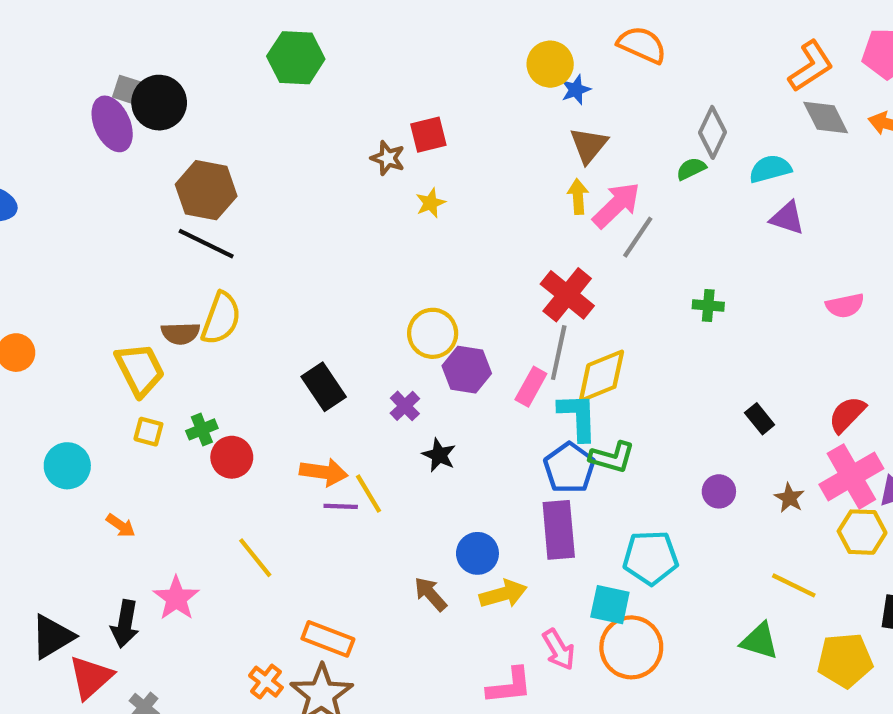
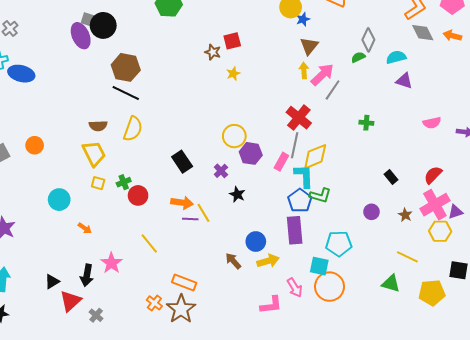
brown semicircle: (180, 333) -> (98, 126), moved
black triangle: (52, 637) -> (52, 281), size x0.7

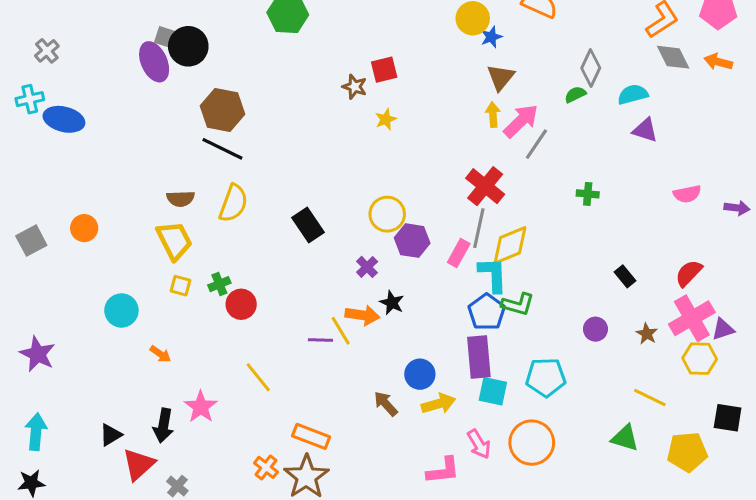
black rectangle: (182, 162) -> (308, 225), moved
orange arrow: (182, 203) -> (362, 315), moved
cyan square: (319, 266) -> (493, 391), moved

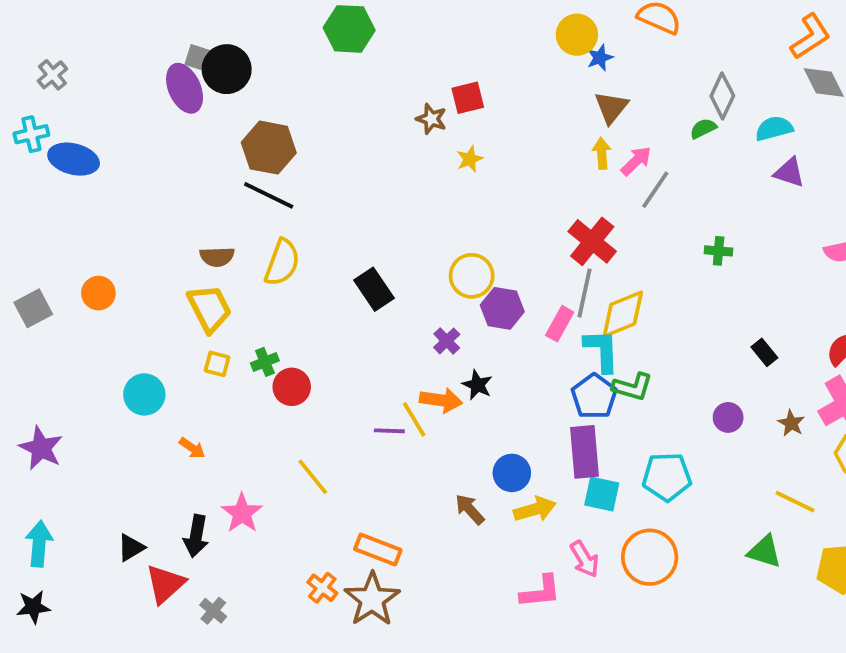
pink arrow: (521, 121) -> (636, 161), size x0.7

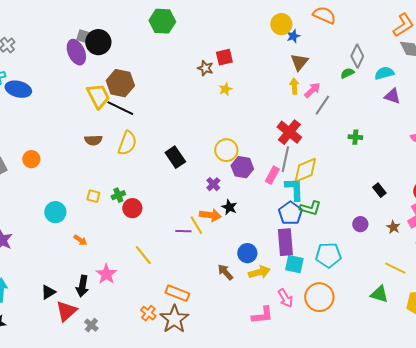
yellow trapezoid: (209, 308) -> (98, 96), moved

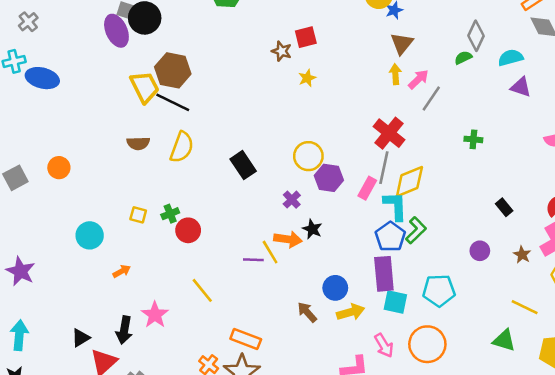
green L-shape: (310, 208) -> (416, 230), turned -60
orange arrow: (80, 240) -> (122, 271), turned -64

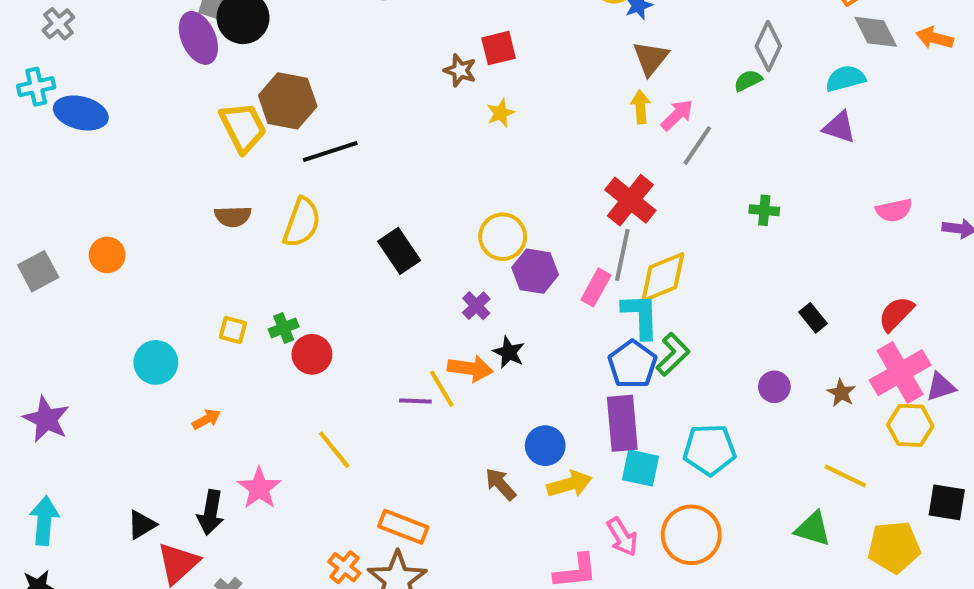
cyan semicircle: (511, 58) -> (845, 79), moved
black line: (173, 102) -> (330, 152), moved, turned -44

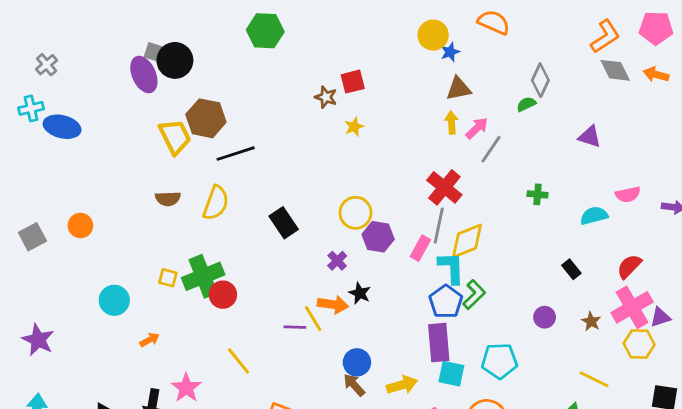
brown triangle: (651, 58) -> (459, 89), turned 40
cyan semicircle: (845, 79) -> (594, 216), moved
green cross: (284, 328) -> (203, 276), size x2.0
blue circle: (545, 446) -> (357, 362), moved

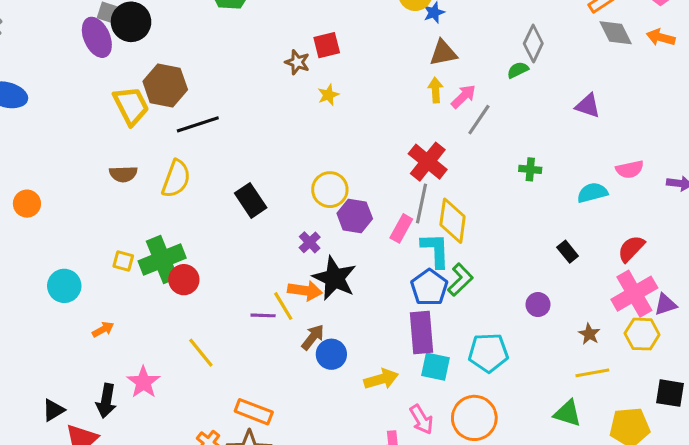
yellow diamond: (467, 241) -> (453, 221), turned -60
black star: (360, 293) -> (335, 278), size x1.8
brown star: (591, 321) -> (589, 334), moved
yellow line: (594, 379) -> (592, 373), turned -36
brown arrow: (354, 385) -> (313, 337), moved, turned 80

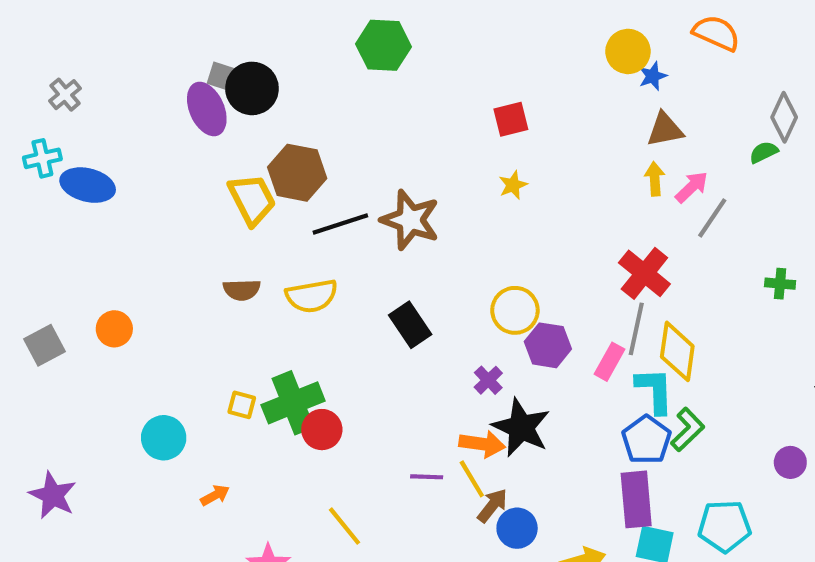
brown star: (297, 62) -> (410, 220), moved, size x1.8
yellow semicircle: (176, 179) -> (312, 296), turned 60
yellow line: (283, 306) -> (472, 479), moved

